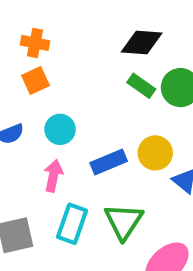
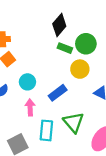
black diamond: (142, 43) -> (59, 25), turned -40
yellow circle: (155, 153) -> (80, 69), moved

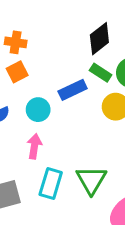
blue rectangle: (58, 93) -> (73, 90), moved

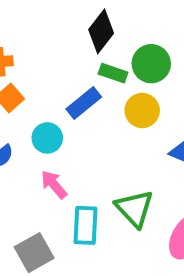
pink arrow: (34, 146) -> (54, 184), turned -35

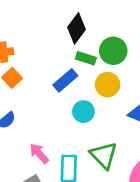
cyan circle: (47, 138) -> (83, 112), moved
pink arrow: (54, 184) -> (39, 153), moved

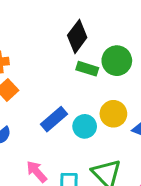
blue rectangle: (65, 80) -> (54, 119), moved
yellow circle: (108, 85) -> (113, 114), moved

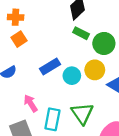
green circle: (117, 61) -> (104, 43), moved

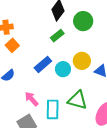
green rectangle: (81, 33) -> (57, 36), moved, turned -56
green circle: (104, 43) -> (83, 21), moved
green triangle: (82, 113) -> (77, 100), turned -30

